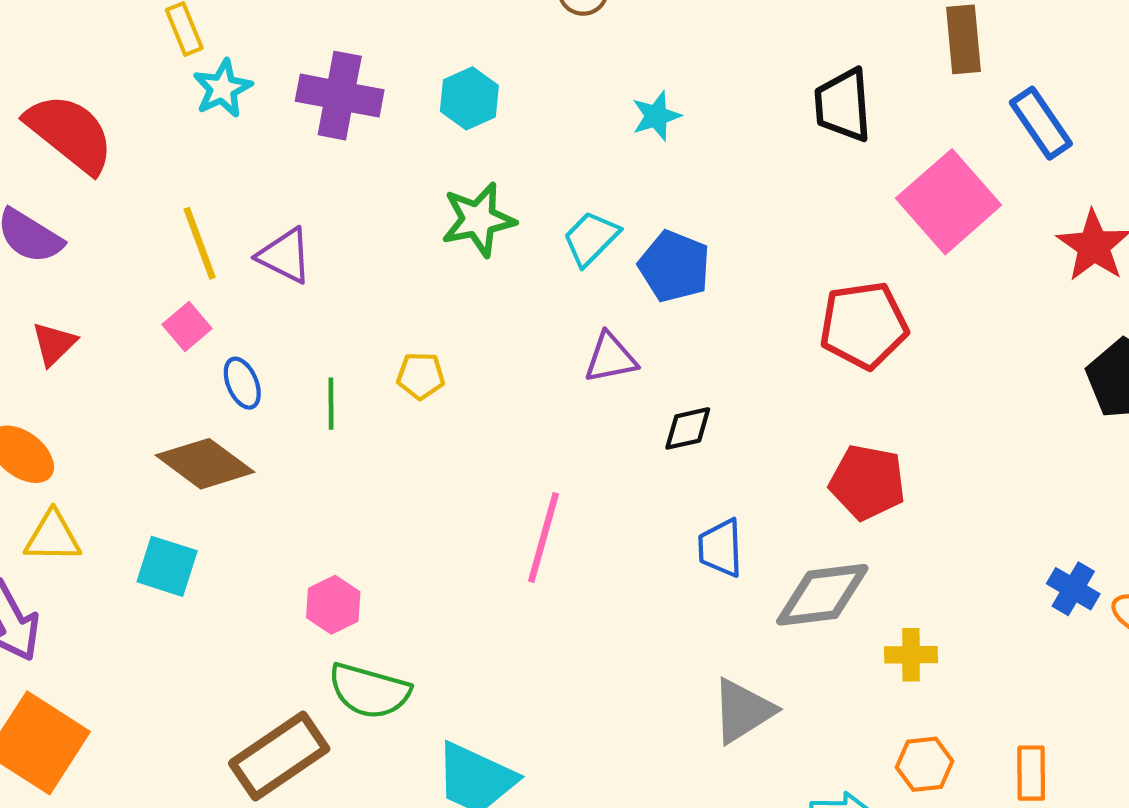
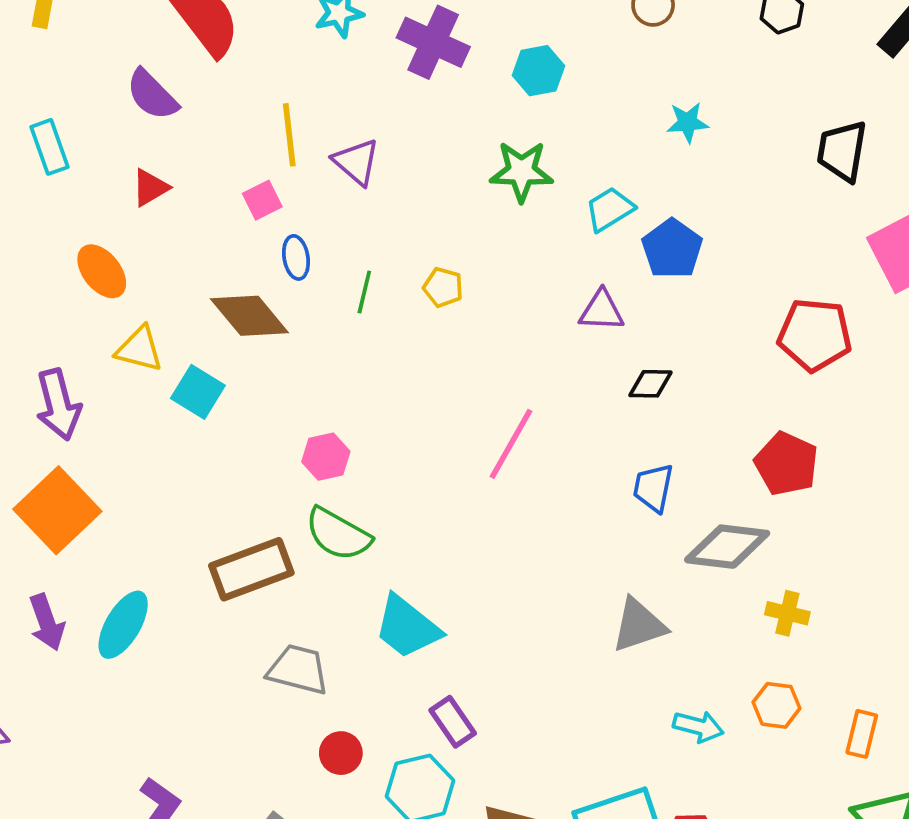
yellow triangle: (53, 537) -> (139, 349), moved

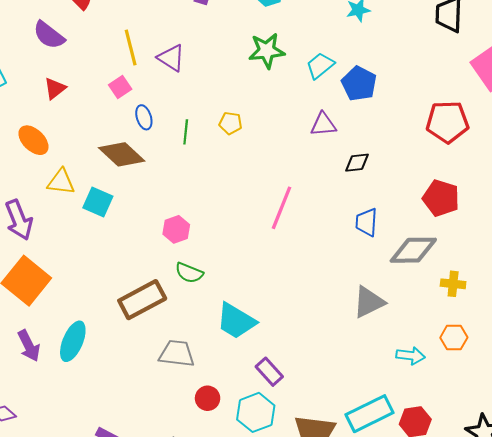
green semicircle: (338, 534) -> (189, 273), size x0.7

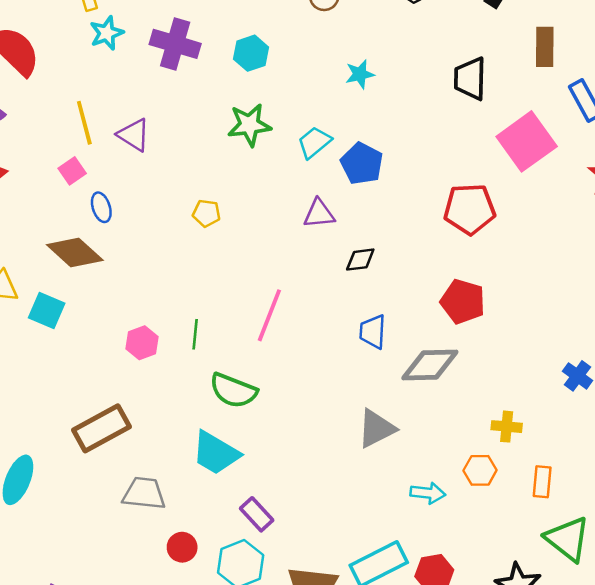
green line: (186, 132) -> (195, 334), moved
green semicircle: (189, 273) -> (233, 390), moved, size x1.4
yellow cross: (453, 284) -> (507, 427), moved

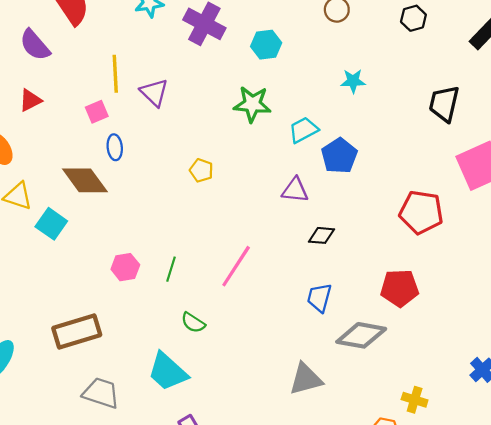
red pentagon: (463, 302) -> (400, 288), turned -30
green semicircle: (233, 390) -> (193, 323), size x0.6

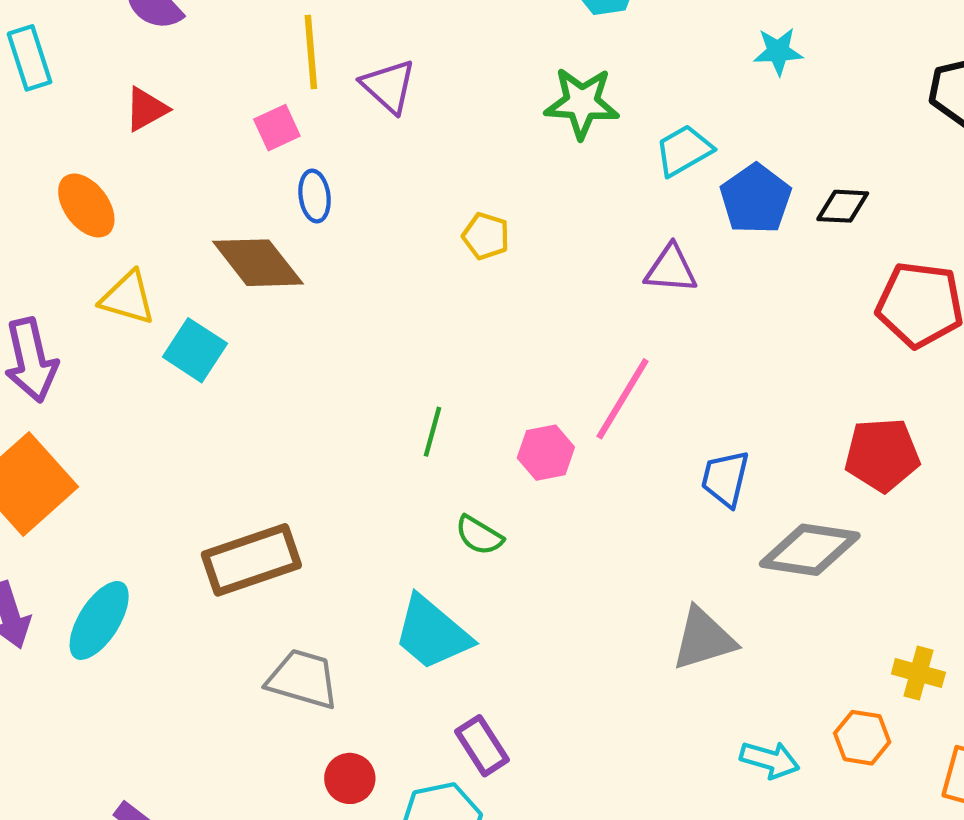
black diamond: (322, 235) -> (843, 206), moved
pink line: (236, 266) -> (623, 399), moved
pink hexagon: (125, 267) -> (546, 453), moved

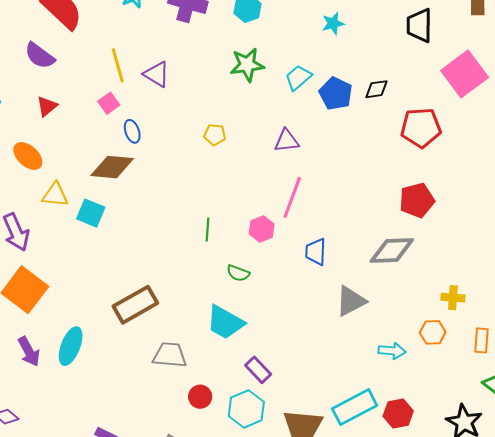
brown diamond: (258, 263) -> (112, 167), turned -36
purple triangle: (671, 269) -> (286, 141), moved
blue trapezoid: (725, 478) -> (316, 252), moved

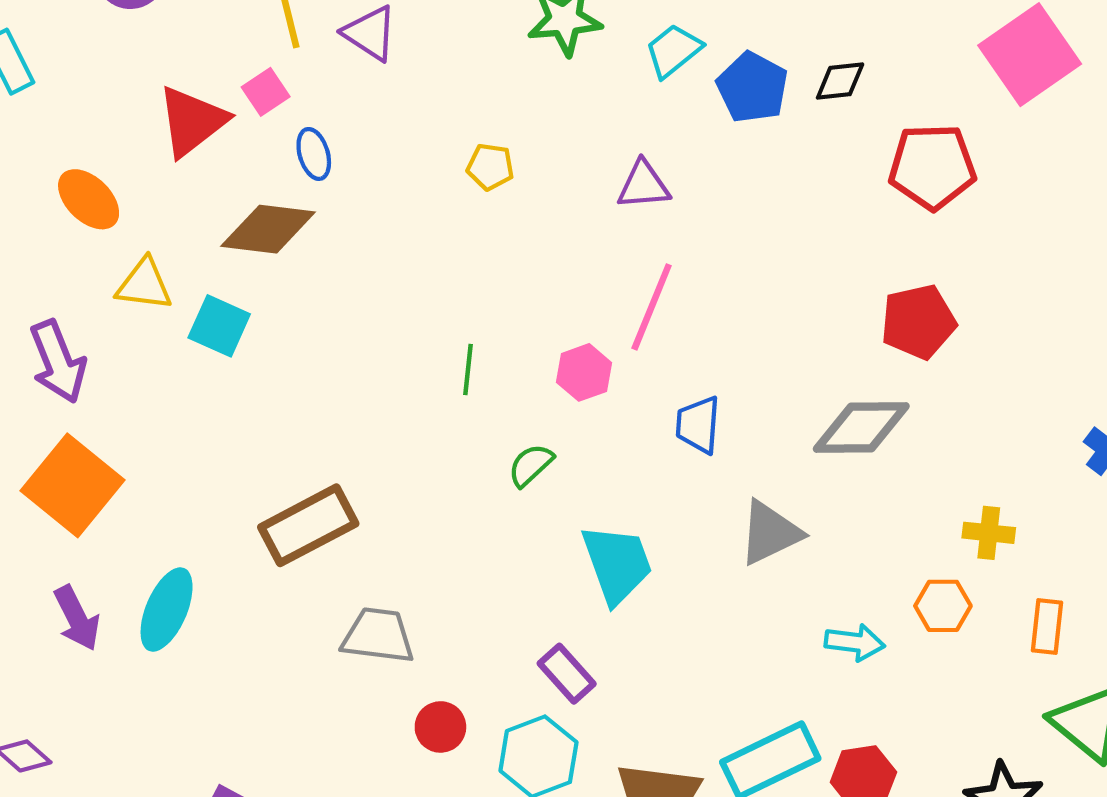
red triangle: (47, 106) -> (192, 121), moved, size x1.6
green semicircle: (238, 273) -> (531, 465), turned 115
cyan trapezoid: (225, 322) -> (617, 564), moved, turned -141

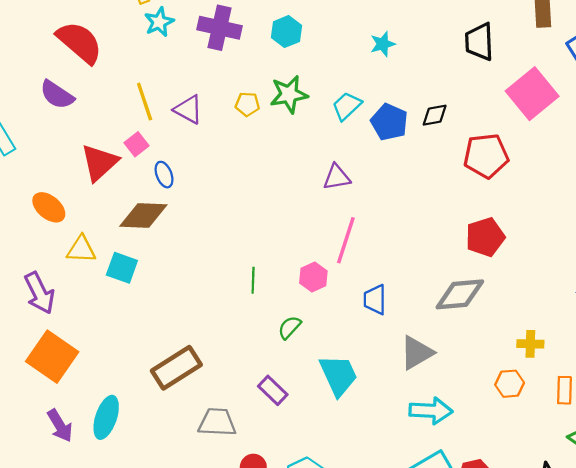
yellow pentagon: (490, 167) -> (247, 104), moved
cyan arrow: (855, 642) -> (431, 411), moved, size x1.4
purple rectangle: (567, 674) -> (273, 390), moved

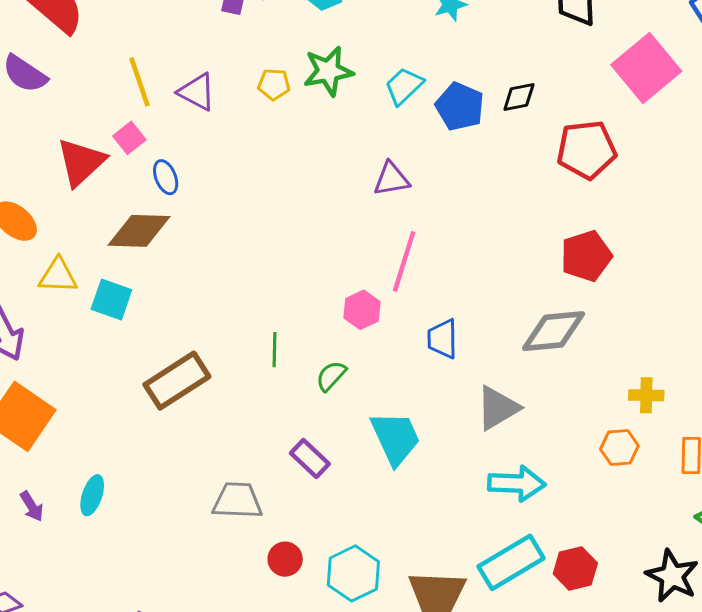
green line: (253, 280) -> (274, 350), moved
brown rectangle: (176, 368) -> (177, 381), moved
cyan ellipse: (106, 417) -> (92, 495), size x0.7
purple arrow: (60, 426) -> (32, 506), size x0.7

